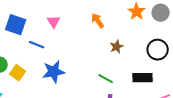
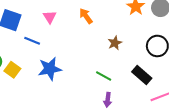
orange arrow: (98, 21) -> (86, 16), moved
black rectangle: (143, 78) -> (142, 75), turned 42

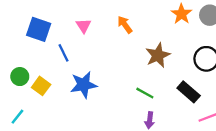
blue line: (32, 41) -> (63, 53), turned 42
brown star: (115, 43) -> (158, 55), size x1.5

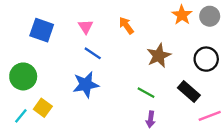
blue line: (63, 53) -> (93, 53), moved, turned -30
green circle: (20, 77) -> (23, 76), size x1.5
yellow square: (41, 86) -> (43, 108), moved

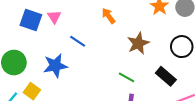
pink triangle: (86, 27) -> (54, 17), moved
blue star: (86, 85) -> (55, 66), moved

